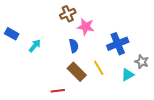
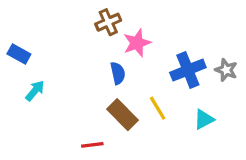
pink star: (86, 27) -> (137, 43), turned -30
cyan arrow: (35, 46) -> (35, 91), moved
gray star: (142, 62) -> (226, 70), moved

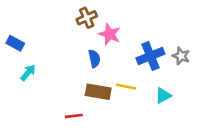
pink star: (137, 43) -> (110, 34), turned -30
yellow line: (158, 108) -> (126, 87), turned -48
brown rectangle: (123, 115) -> (98, 92), turned -35

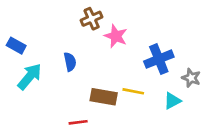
gray star: (181, 56) -> (191, 78), moved
blue semicircle: (94, 59) -> (70, 62), moved
cyan arrow: (28, 73) -> (30, 77), size x1.5

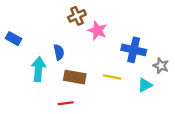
blue cross: (159, 59) -> (134, 50), turned 35
cyan arrow: (30, 77) -> (38, 69), moved, turned -35
brown rectangle: (104, 97) -> (75, 77), moved

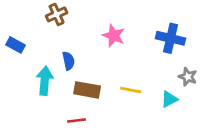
brown cross: (77, 16) -> (57, 14), moved
blue cross: (134, 50) -> (171, 38), moved

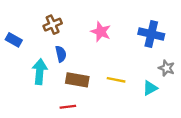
brown cross: (57, 14) -> (53, 25), moved

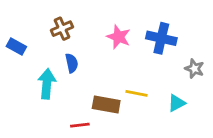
blue cross: (151, 34) -> (161, 38), moved
gray star: (167, 68) -> (194, 69), moved
brown rectangle: (77, 80) -> (106, 104), moved

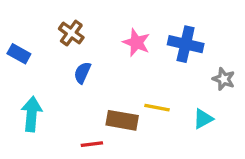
brown cross: (62, 29) -> (71, 33), turned -30
blue semicircle: (72, 63) -> (82, 73), turned -144
cyan arrow: (47, 84) -> (32, 114), moved

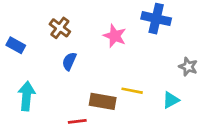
blue cross: (186, 44) -> (156, 19), moved

